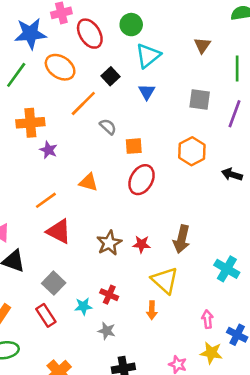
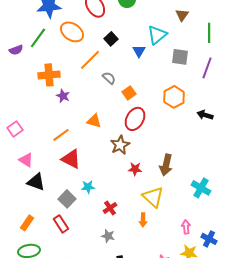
cyan triangle: (148, 56) -> (157, 35), moved
orange square: (134, 146) -> (129, 93), turned -32
brown star: (109, 243) -> (120, 145), moved
red cross: (109, 295) -> (110, 208), turned 32
cyan star: (83, 306) -> (88, 187), moved

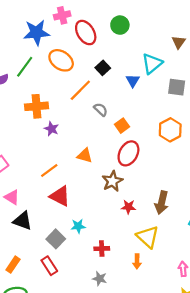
red cross: (110, 208) -> (102, 249), turned 32

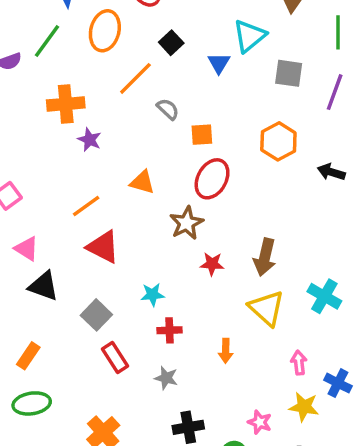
orange ellipse: (61, 60) -> (105, 31), turned 70
orange square: (122, 126) -> (202, 135), turned 32
cyan star: (78, 226) -> (152, 295), moved
yellow triangle: (148, 237) -> (267, 308), moved
red rectangle: (49, 266) -> (115, 358), moved

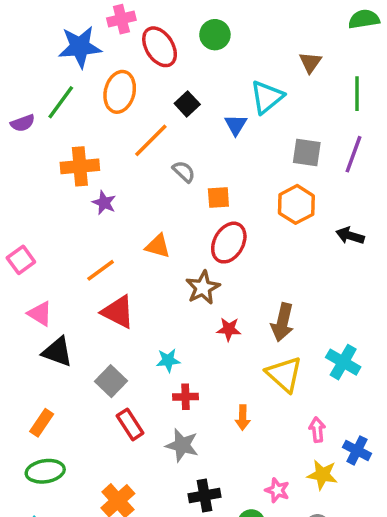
gray square: (289, 73) -> (307, 152), moved
gray star: (166, 378) -> (182, 445), size x1.4

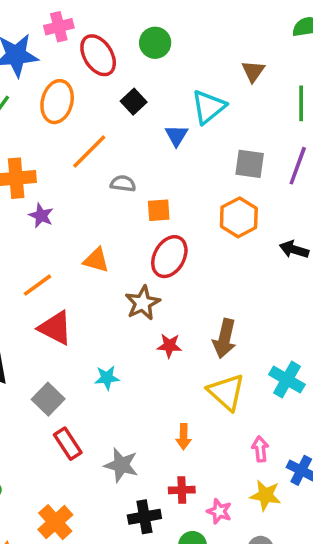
black square: (187, 104) -> (134, 102), moved
gray semicircle: (184, 172) -> (123, 184), turned -35
red cross: (185, 397) -> (182, 490), moved

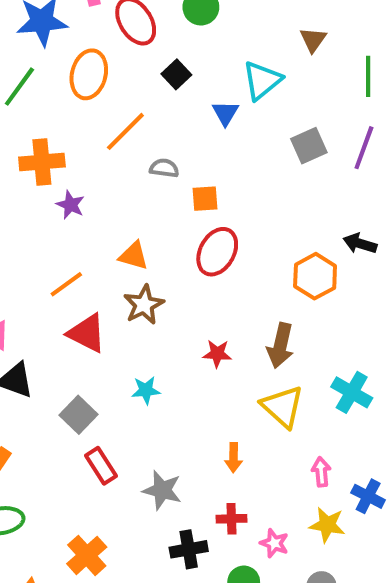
gray square: (250, 164) -> (309, 146), turned -32
orange hexagon: (239, 217) -> (315, 276), moved
brown star: (143, 303) -> (144, 305), moved

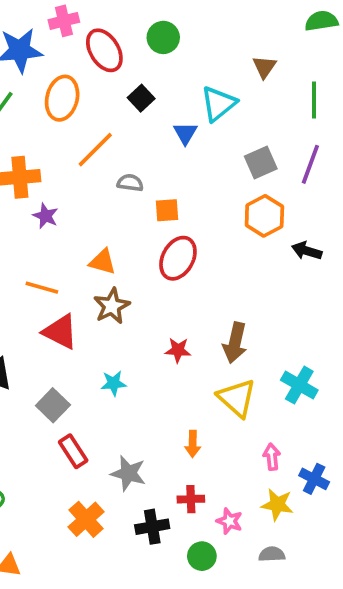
orange hexagon: (315, 276) -> (264, 216), moved
orange line: (66, 284) -> (42, 288), turned 52
orange cross: (87, 555) -> (86, 519), moved

